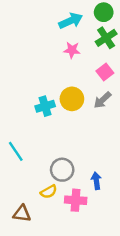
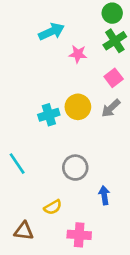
cyan arrow: (71, 21) -> (51, 32), moved
gray circle: (62, 170) -> (75, 168), moved
pink cross: (76, 200) -> (79, 235), moved

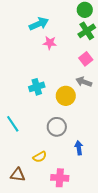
pink star: (78, 54) -> (50, 43), moved
yellow circle: (78, 107) -> (66, 96), moved
gray arrow: (111, 108) -> (84, 82), turned 63

